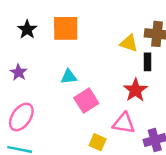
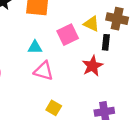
pink square: (86, 101) -> (68, 35), moved
pink triangle: (124, 123) -> (44, 71), moved

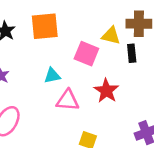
pink square: (68, 35) -> (86, 54), turned -30
red star: (92, 66) -> (106, 91), moved

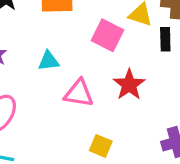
cyan triangle: (52, 76) -> (48, 61), moved

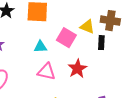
cyan triangle: (48, 61) -> (40, 47), moved

